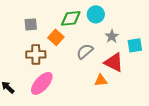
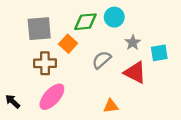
gray square: (31, 24) -> (39, 29), size x1.6
orange triangle: (101, 80) -> (111, 106), moved

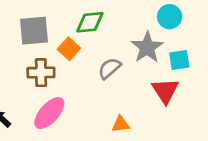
cyan circle: (114, 17) -> (170, 17), moved
gray star: (133, 42) -> (147, 47), size x1.6
red triangle: (135, 72) -> (165, 91), moved, turned 30

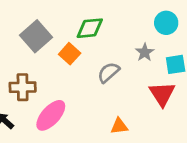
gray square: (34, 31) -> (36, 36), turned -36
gray star: (147, 47) -> (145, 52), size x0.6
brown cross: (41, 73) -> (23, 87), moved

